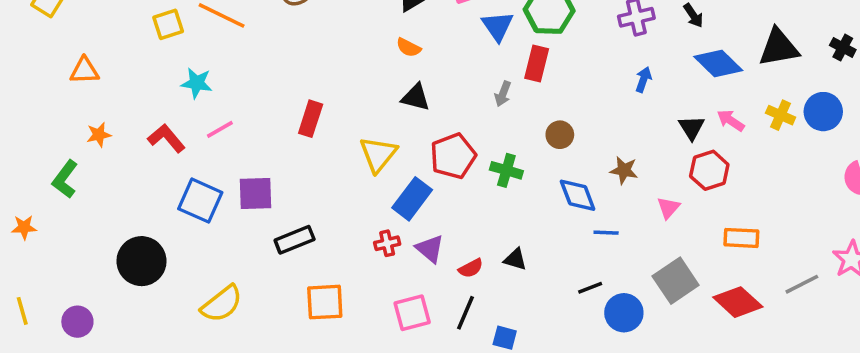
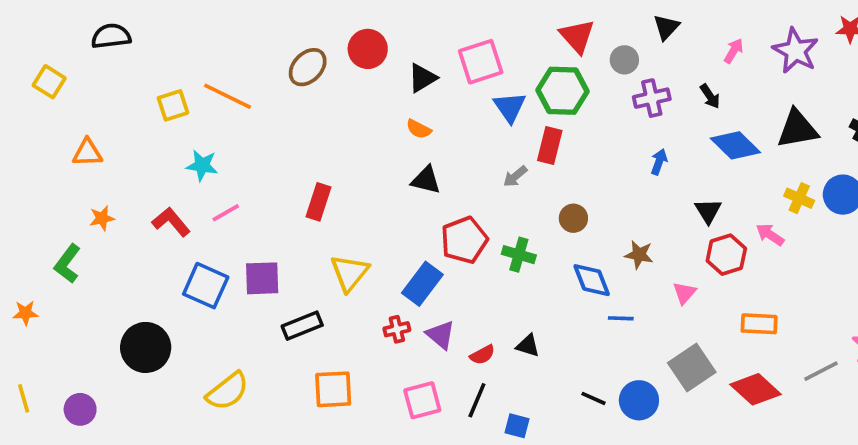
gray arrow: (503, 94) -> (515, 176), turned 30
pink arrow: (731, 120) -> (770, 235), moved
yellow triangle: (378, 154) -> (350, 273), moved
black line: (590, 288) -> (593, 398), moved, turned 45

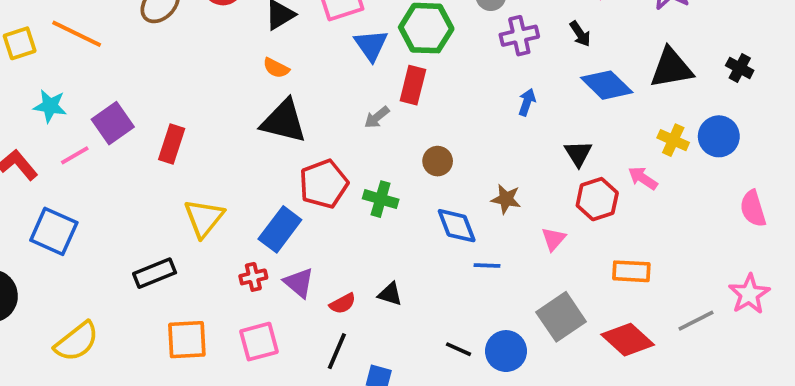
black triangle: (426, 180) -> (284, 121), size x1.5
purple square: (262, 278) -> (113, 123), moved, turned -33
pink square: (422, 400) -> (259, 342), moved

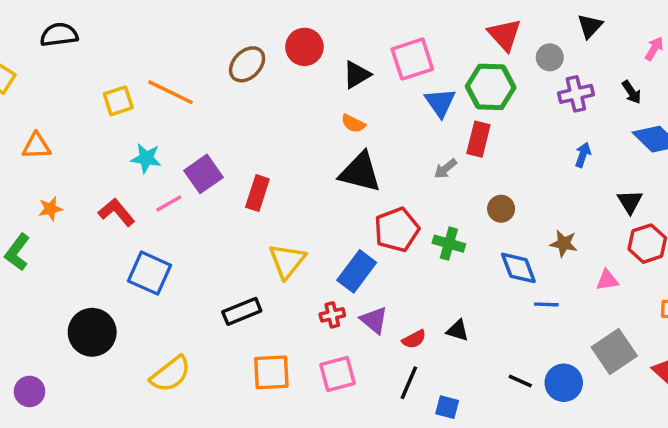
pink triangle: (554, 239) -> (607, 280), turned 40

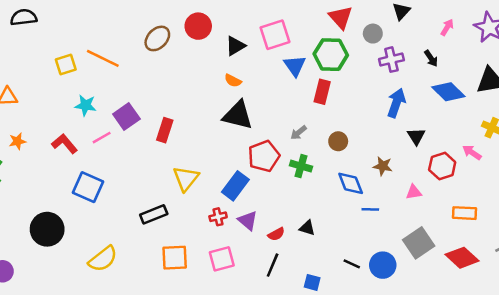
blue arrow: (583, 155) -> (396, 103), size x1.6
gray arrow: (445, 169) -> (299, 133), moved
black triangle: (630, 202) -> (416, 136), moved
blue square: (447, 407) -> (312, 282), moved

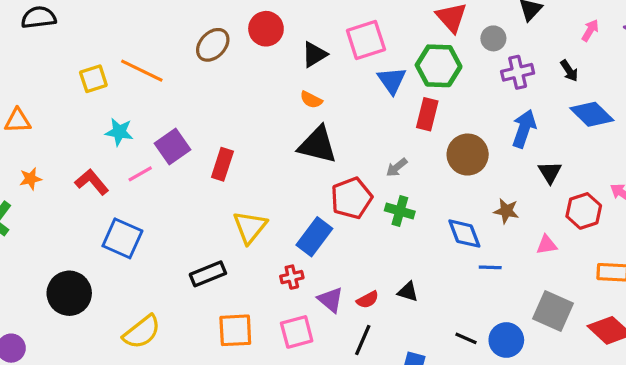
brown circle: (338, 141) -> (468, 155), moved, size x1.6
purple triangle: (248, 221) -> (330, 300), moved
gray square: (419, 243) -> (553, 311), turned -32

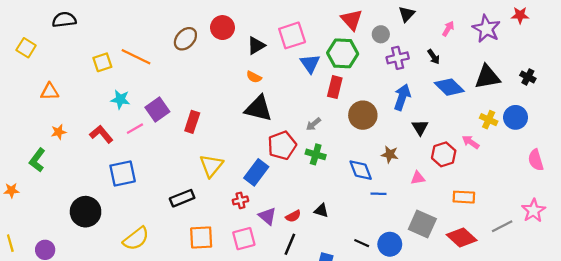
blue square: (122, 238) -> (123, 173), turned -36

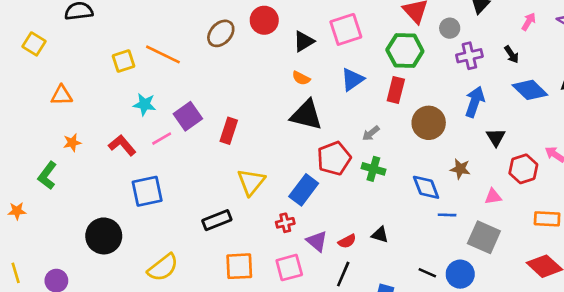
blue triangle: (310, 63) -> (352, 79), moved, turned 30
gray square: (422, 224) -> (484, 237), moved

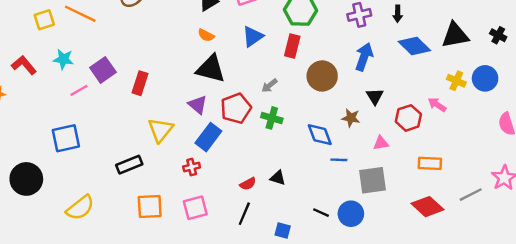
black arrow: (512, 54) -> (398, 14), turned 35
black triangle: (496, 137) -> (375, 96), moved
red L-shape: (122, 145) -> (24, 65), moved
gray square: (484, 237) -> (372, 180), turned -32
purple triangle: (317, 241) -> (198, 105), moved

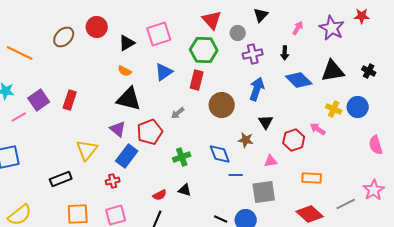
red rectangle: (140, 83) -> (70, 100), moved
green cross: (272, 118) -> (182, 157), moved, turned -36

